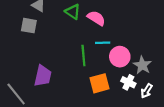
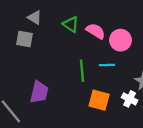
cyan line: (103, 43) -> (107, 65), moved
pink circle: (120, 57) -> (121, 40), moved
orange square: (99, 83) -> (99, 100), turned 30

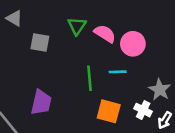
gray triangle: (35, 18) -> (14, 18), moved
green triangle: (71, 24) -> (77, 26), turned 30
gray square: (24, 39) -> (40, 43), moved

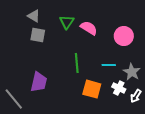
gray triangle: (14, 18) -> (34, 16), moved
pink circle: (133, 44) -> (124, 36), moved
cyan line: (118, 72) -> (109, 65), moved

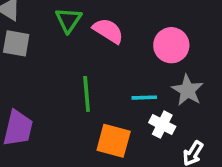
gray star: (132, 72) -> (188, 90), moved
white cross: (119, 88) -> (162, 125), moved

